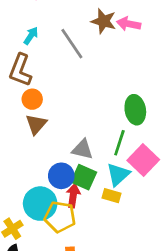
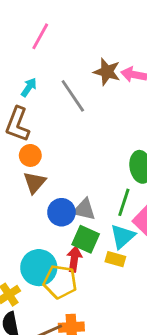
blue circle: (61, 176) -> (61, 212), moved

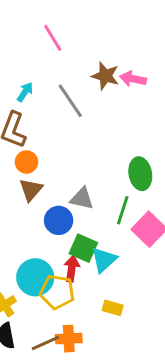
pink line: (40, 36) -> (53, 38), moved, turned -60
gray triangle: (84, 209) -> (82, 198), moved
cyan triangle: (123, 236) -> (104, 260), moved
yellow rectangle: (115, 259) -> (113, 308), moved

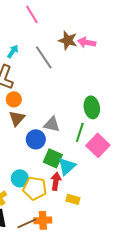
red arrow: (72, 269) -> (56, 181), moved
cyan circle: (35, 277) -> (20, 178), size x0.7

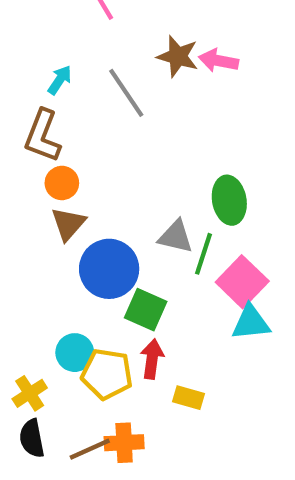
gray triangle: (52, 124) -> (176, 237), moved
blue circle: (36, 139) -> (109, 269), size x1.4
cyan triangle: (67, 166) -> (251, 323), moved, turned 36

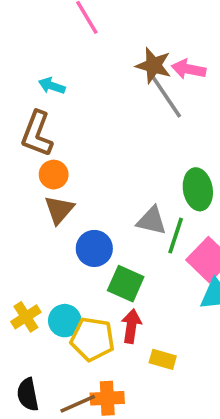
cyan arrow: (60, 80) -> (52, 86), turned -105
gray line: (126, 93) -> (166, 97), moved
blue circle: (109, 269) -> (94, 248), size x0.7
yellow cross: (30, 393) -> (26, 317), moved

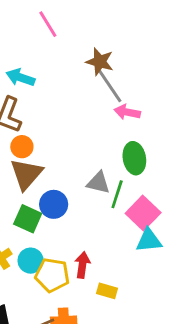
pink arrow: (189, 69) -> (127, 112), moved
cyan arrow: (52, 86) -> (20, 77), size x1.4
brown triangle: (59, 210) -> (26, 174), size x1.4
green square: (126, 284) -> (28, 219), moved

